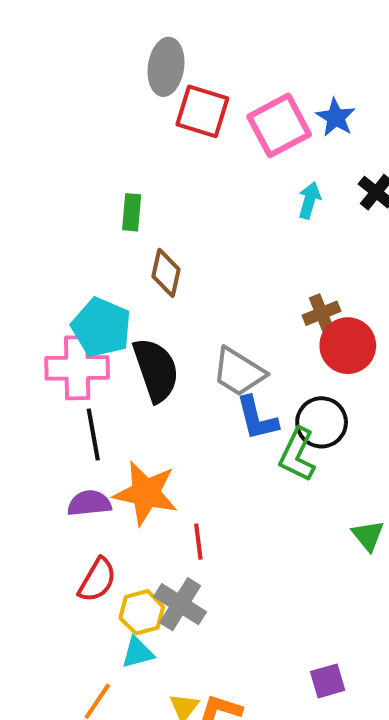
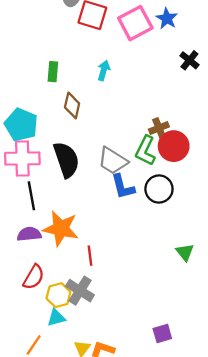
cyan arrow: (309, 200) -> (104, 70), moved
cyan pentagon: (101, 327) -> (21, 125), moved
green L-shape: (297, 455) -> (145, 151), moved

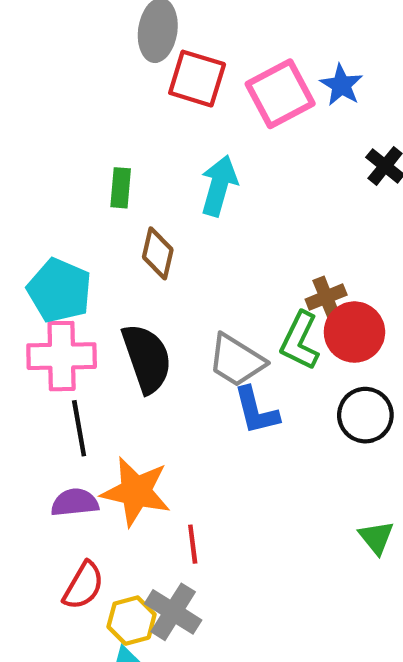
cyan arrow: (104, 70) -> (219, 186), size x1.5
black circle: (159, 189) -> (365, 415), moved

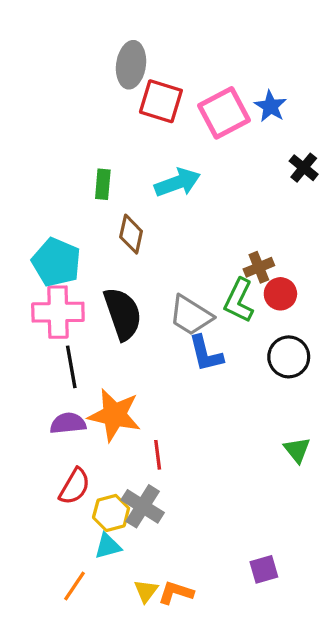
cyan arrow: (219, 186) -> (178, 183), turned 54
red circle: (354, 332) -> (280, 294), size x0.7

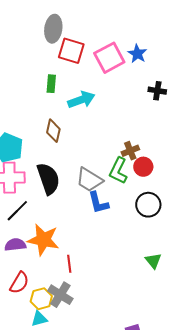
black cross: (304, 168) -> (157, 91), turned -30
green rectangle: (103, 184) -> (51, 84), moved
black line: (71, 367) -> (17, 211), turned 55

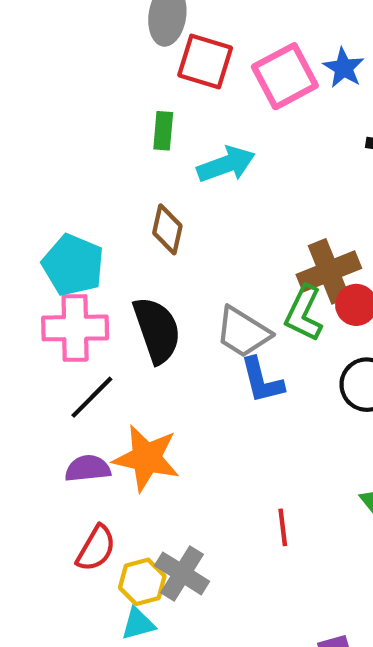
brown cross: (130, 151) -> (329, 271), size x1.6
red line: (69, 264) -> (283, 527), moved

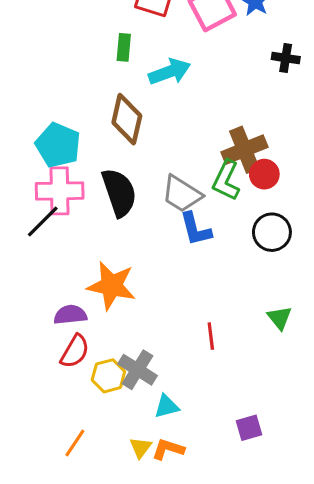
brown diamond: (167, 229) -> (127, 119), size x1.4
black line: (92, 397) -> (43, 221), moved
purple semicircle: (88, 469) -> (70, 315), moved
cyan triangle: (138, 624) -> (167, 406), moved

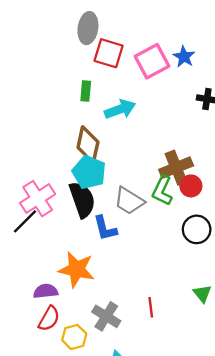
cyan pentagon: (58, 145) -> (89, 172), moved
pink cross: (60, 191) -> (38, 199), turned -32
blue L-shape: (196, 229) -> (105, 228), moved
gray cross: (137, 370) -> (106, 316), moved

